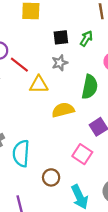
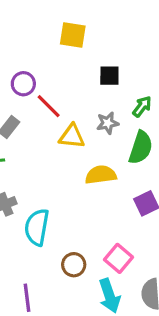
green arrow: (86, 38) -> (142, 106), moved
gray star: (60, 63) -> (108, 123), moved
pink square: (82, 154) -> (118, 258), moved

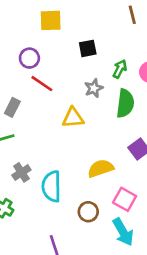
purple circle: (23, 84) -> (29, 58), moved
yellow triangle: (72, 136) -> (73, 118), moved
yellow semicircle: (101, 175) -> (101, 168), moved

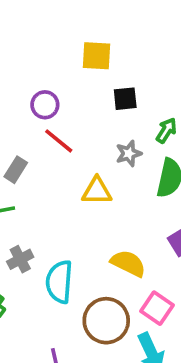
yellow square: (51, 20) -> (96, 56), moved
yellow semicircle: (101, 168) -> (128, 263), turned 40
brown circle: (88, 212) -> (106, 321), size x1.6

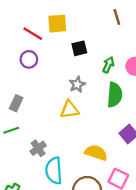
red line: (59, 141) -> (33, 34), moved
gray star: (129, 154) -> (77, 84), moved
gray cross: (20, 259) -> (38, 148), moved

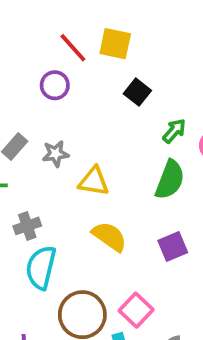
black square: (79, 48) -> (137, 92), turned 35
gray star: (77, 84) -> (56, 154), moved
yellow semicircle: (96, 153) -> (109, 237), moved

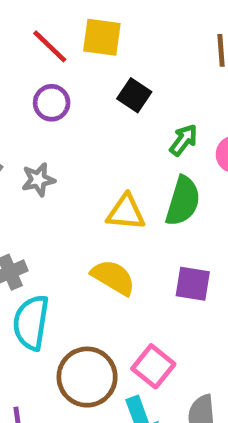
purple circle: (55, 85) -> (52, 103), moved
yellow triangle: (94, 181) -> (126, 212), moved
purple square: (173, 247) -> (193, 284), turned 36

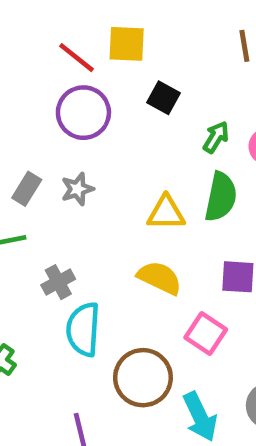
purple circle: (52, 103) -> (83, 113), size x1.5
pink square: (153, 366) -> (206, 333), moved

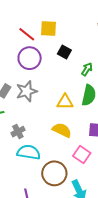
gray star: (77, 189) -> (27, 91), size x1.5
cyan semicircle: (83, 329) -> (29, 152), turned 95

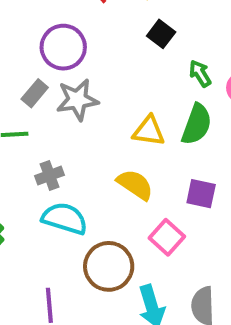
purple circle: (30, 58) -> (63, 47), moved
green arrow: (87, 69) -> (200, 74), turned -72

